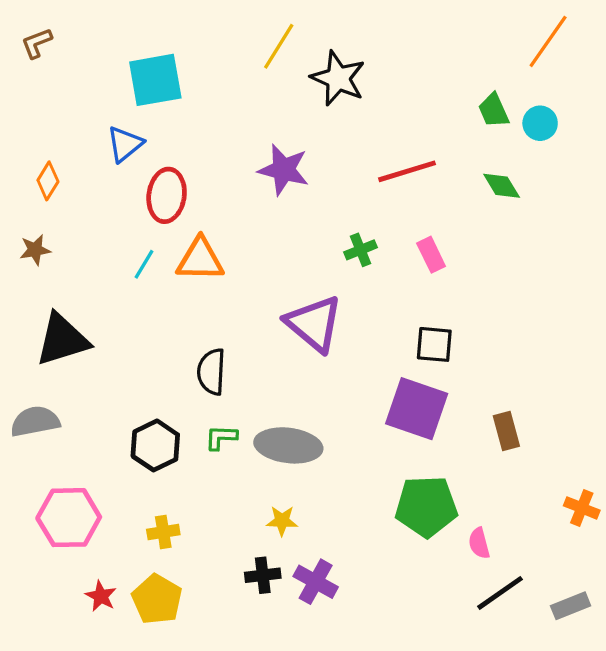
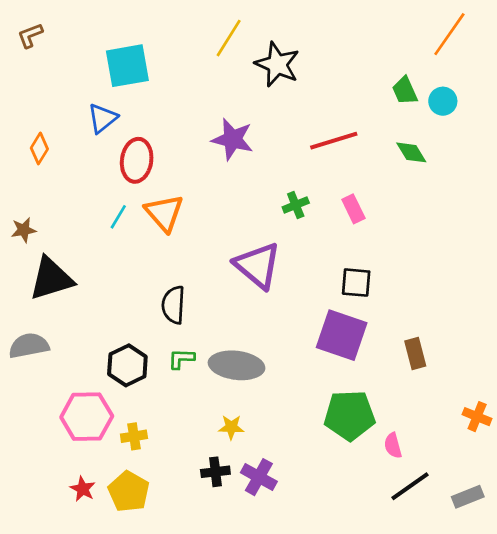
brown star: (35, 250) -> (24, 230), moved
orange triangle: (200, 259) -> (164, 213), turned 48
pink hexagon: (69, 518) -> (87, 417), moved

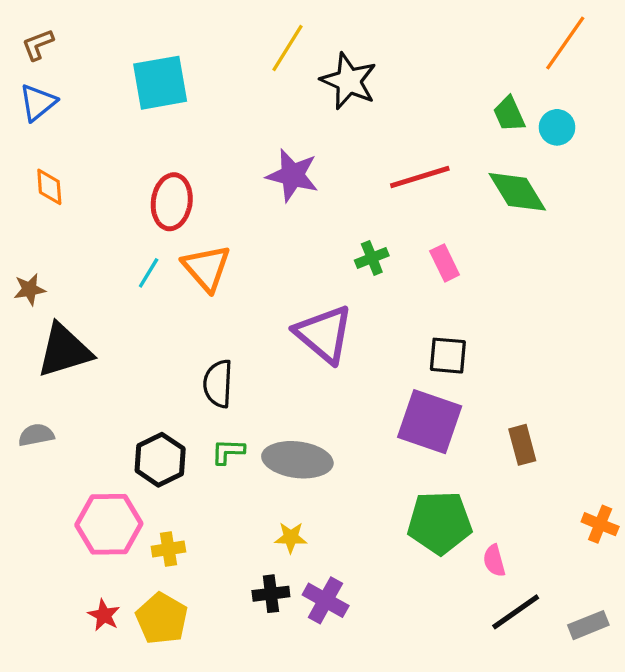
blue triangle: (102, 118) -> (38, 103), moved
orange diamond: (39, 148) -> (49, 187), turned -36
green diamond: (411, 152) -> (517, 192), size x1.5
gray semicircle: (29, 346) -> (36, 435), size x0.7

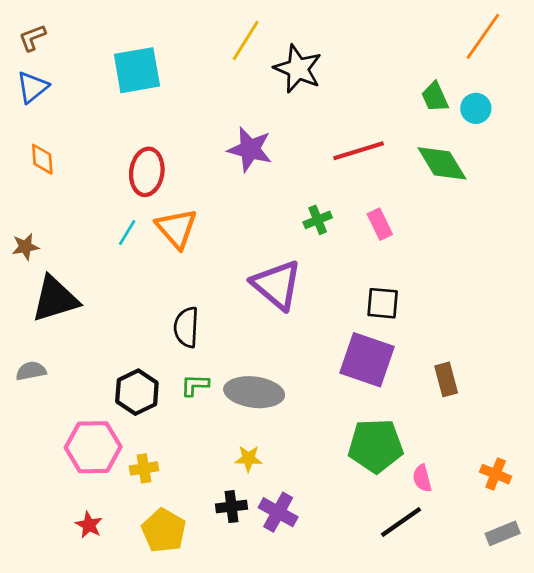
orange cross: (600, 524) -> (496, 474), moved
black line: (516, 612) -> (401, 522), moved
yellow pentagon: (162, 618) -> (164, 531), moved

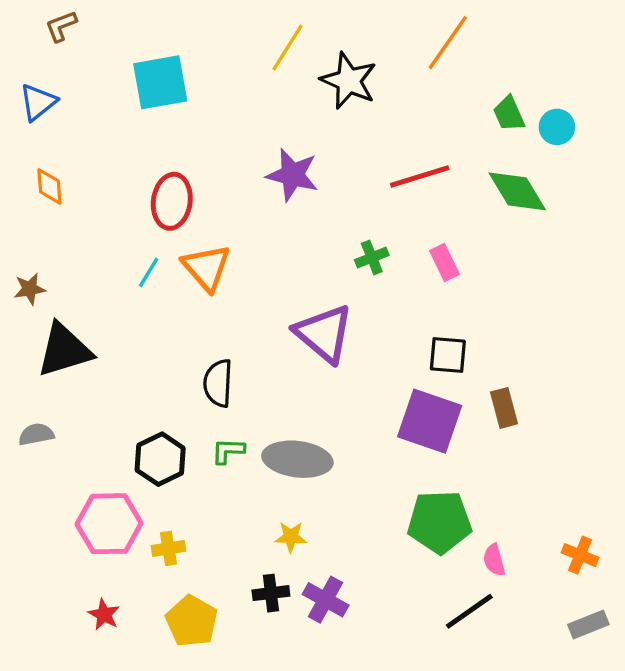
orange line: (483, 36) -> (448, 43), moved
brown L-shape: (32, 38) -> (61, 26), moved
brown rectangle: (446, 379) -> (504, 408), moved

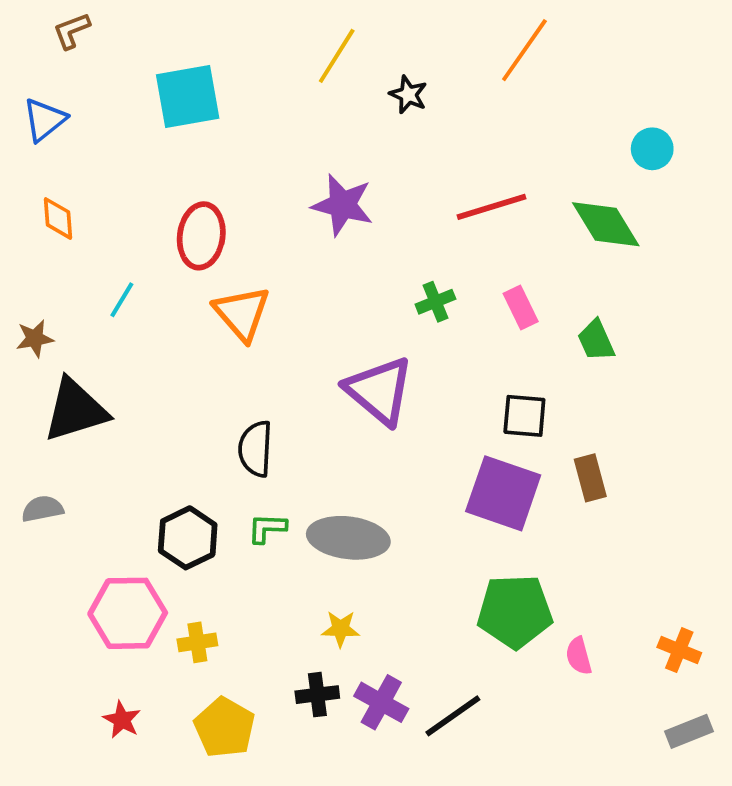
black star: (349, 81) -> (408, 95), size x0.6
green trapezoid: (509, 114) -> (596, 340), moved
cyan line: (149, 272) -> (122, 300), moved
black line: (469, 611) -> (453, 716), moved

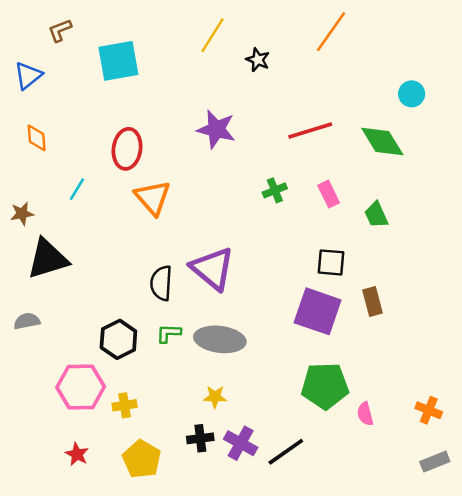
brown L-shape: (72, 31) -> (60, 30), moved
purple triangle: (379, 391) -> (213, 269), moved

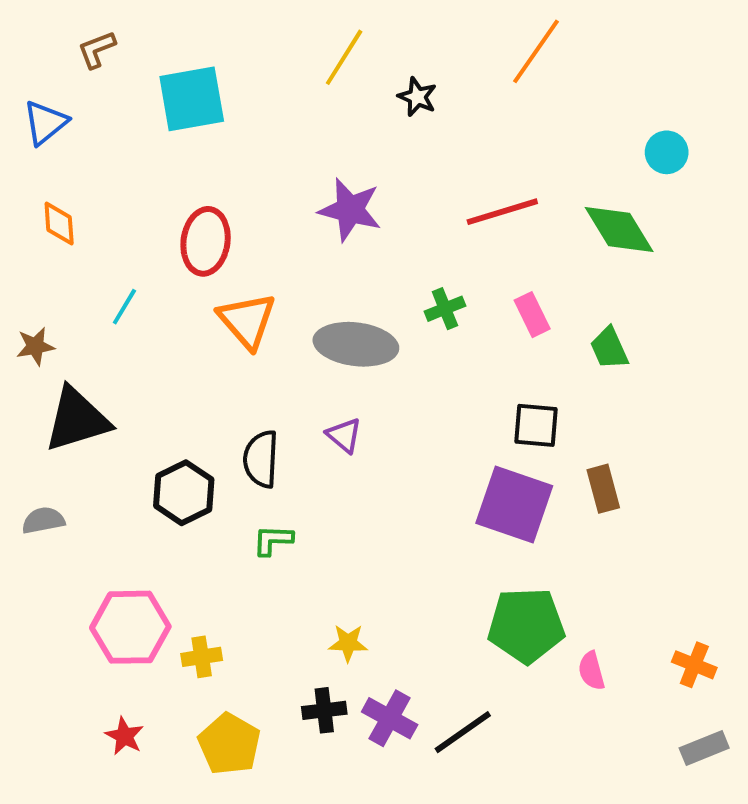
purple triangle: (213, 269) -> (344, 435), size x0.5
black hexagon: (118, 339) -> (184, 493), moved
gray ellipse: (220, 339) -> (356, 344), moved

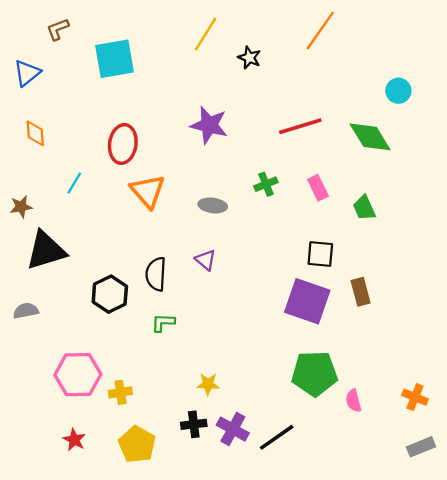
gray ellipse: (356, 344) -> (213, 205), size x0.6

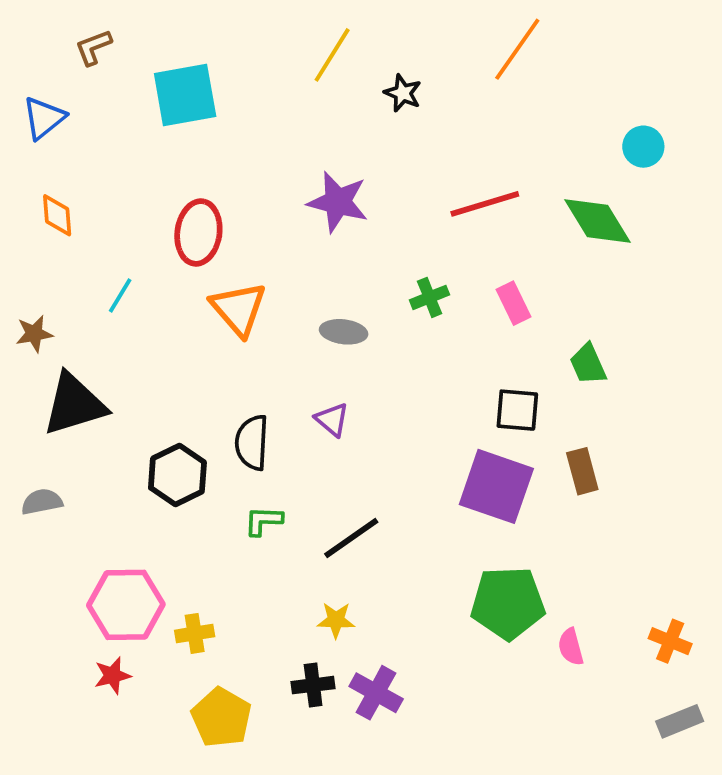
green trapezoid: (364, 208) -> (588, 364), moved
black line: (277, 437) -> (351, 538), moved
red star: (74, 440) -> (113, 675), moved, turned 30

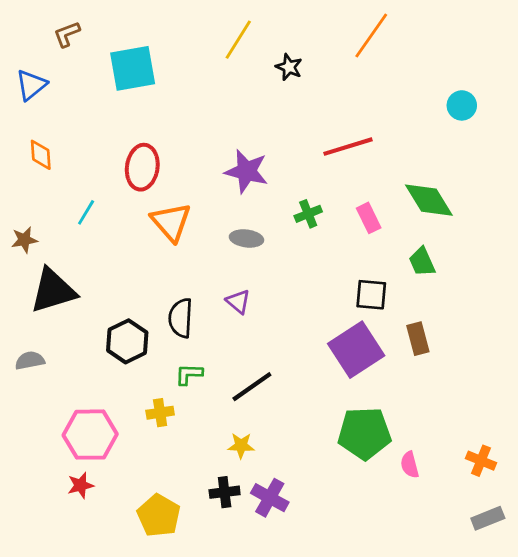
purple star: (338, 202) -> (246, 171), moved
green diamond: (598, 221) -> (429, 200), moved
purple square: (496, 486) -> (356, 350), turned 38
yellow cross: (195, 633) -> (160, 413), moved

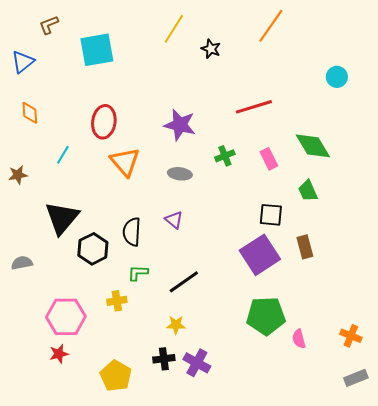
black triangle: (53, 291) -> (62, 218), moved, turned -33

